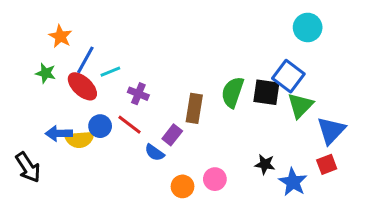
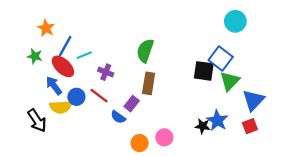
green semicircle: (233, 92) -> (145, 51), moved
blue arrow: (59, 133) -> (54, 86), moved, turned 54
black arrow: (28, 167) -> (37, 120), moved
blue star: (293, 182) -> (217, 120), moved

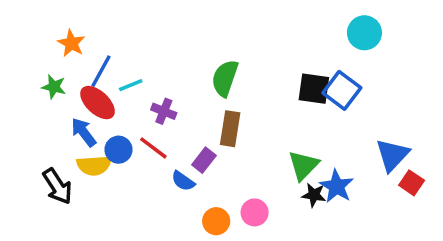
black square: (204, 71) -> (314, 89), moved
green triangle: (230, 81) -> (303, 165), moved
red square: (250, 126) -> (412, 183), moved, turned -35

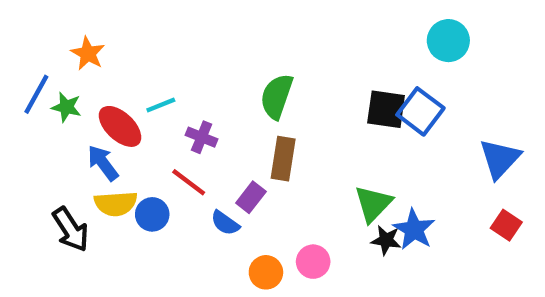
blue line: (101, 71) -> (36, 94), moved
blue circle: (118, 150) -> (152, 214), moved
blue triangle: (392, 155) -> (500, 159), moved

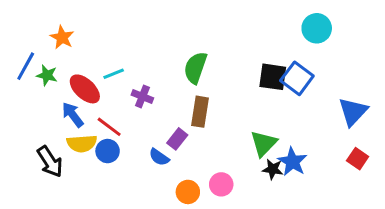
red line: (189, 182) -> (109, 127), moved

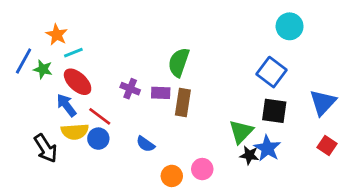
cyan line: (114, 74) -> (73, 53), moved
black square: (273, 77) -> (274, 111), moved
purple rectangle: (177, 139) -> (161, 93), moved, turned 54

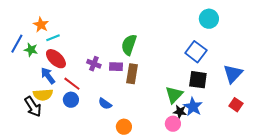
yellow semicircle: (75, 132) -> (43, 95), moved
pink circle: (202, 169) -> (173, 124), moved

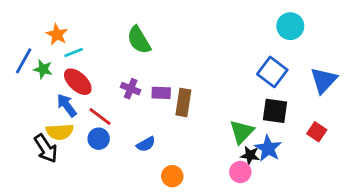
green semicircle: (129, 45) -> (139, 40), moved, turned -50
blue triangle: (233, 74) -> (324, 80), moved
blue semicircle: (105, 104) -> (146, 144), turned -64
red square: (236, 105) -> (317, 132), moved

